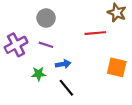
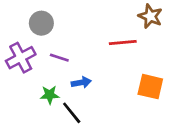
gray circle: (46, 18) -> (41, 23), moved
black line: (66, 88) -> (72, 113), moved

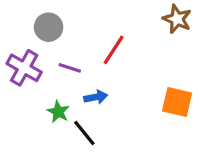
red line: (123, 42) -> (114, 50), moved, turned -52
purple cross: (21, 58) -> (24, 68), turned -32
green star: (50, 95) -> (58, 112), turned 30

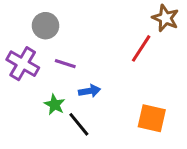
red line: (114, 50) -> (141, 48), moved
orange square: (177, 102) -> (152, 118), moved

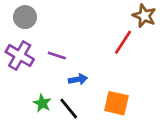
gray circle: (45, 26) -> (25, 17), moved
green star: (55, 105) -> (42, 103), moved
orange square: (152, 118) -> (116, 103), moved

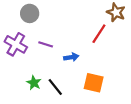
gray circle: (25, 17) -> (30, 13), moved
blue arrow: (78, 79) -> (71, 57), moved

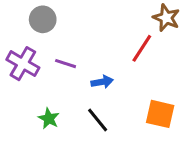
orange square: (94, 83) -> (160, 114), moved
black line: (55, 87) -> (98, 120), moved

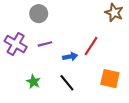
gray circle: (43, 19) -> (39, 14), moved
red line: (142, 48) -> (91, 46), moved
purple line: (66, 64) -> (45, 44), turned -32

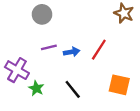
purple cross: (16, 44) -> (17, 70), moved
blue arrow: (70, 57) -> (72, 52), moved

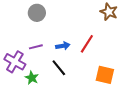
purple line: (49, 47) -> (36, 47), moved
black line: (73, 89) -> (59, 68), moved

